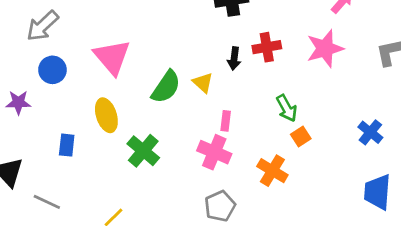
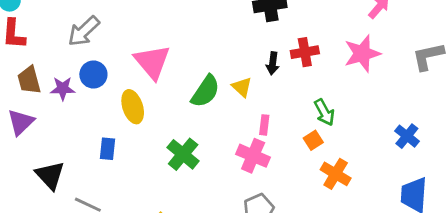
purple star: (18, 102) -> (63, 88), moved
yellow ellipse: (106, 115) -> (133, 107), moved
orange square: (301, 137) -> (313, 140), moved
orange cross: (272, 171) -> (336, 174), moved

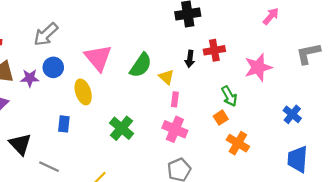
pink star: (362, 54) -> (258, 67), moved
green semicircle: (205, 91) -> (141, 65), moved
pink rectangle: (264, 125) -> (175, 99), moved

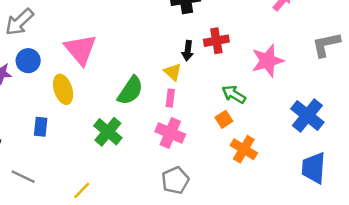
green semicircle: (141, 65) -> (130, 91), moved
yellow triangle: (166, 77) -> (173, 72), moved
green arrow: (229, 96) -> (234, 94), turned 150
blue cross: (292, 114) -> (307, 116), size x1.5

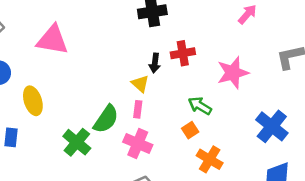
pink triangle: (80, 49) -> (52, 40), moved, turned -40
green semicircle: (130, 91) -> (106, 119), moved

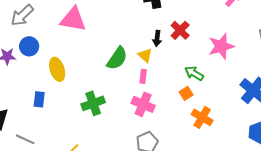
red cross: (183, 53) -> (180, 30), turned -36
green semicircle: (106, 119) -> (117, 58), moved
green cross: (77, 142) -> (93, 103), turned 30

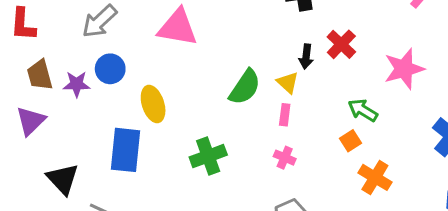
blue rectangle: (39, 99) -> (125, 150), size x1.8
pink cross: (143, 104) -> (285, 158), size x0.6

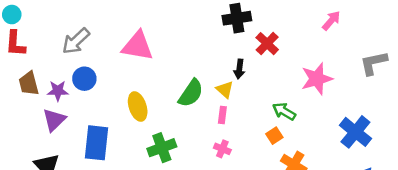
red cross: (341, 44) -> (267, 44), moved
yellow ellipse: (153, 104) -> (138, 107), moved
purple triangle: (31, 121) -> (54, 120), moved

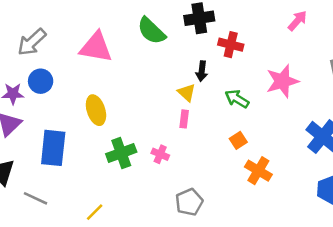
red cross: (267, 44) -> (231, 45), turned -30
green semicircle: (191, 93) -> (151, 31), moved, turned 100
green arrow: (284, 111) -> (237, 99), moved
pink cross: (222, 149) -> (160, 154), moved

